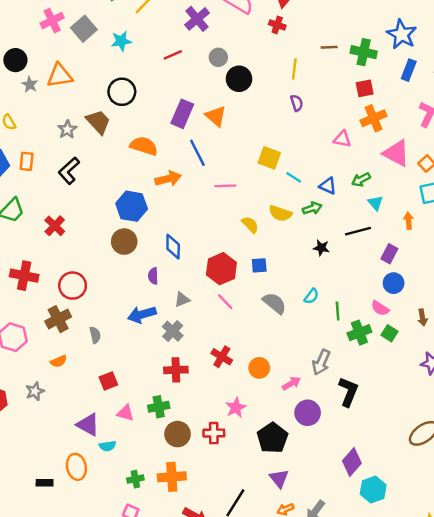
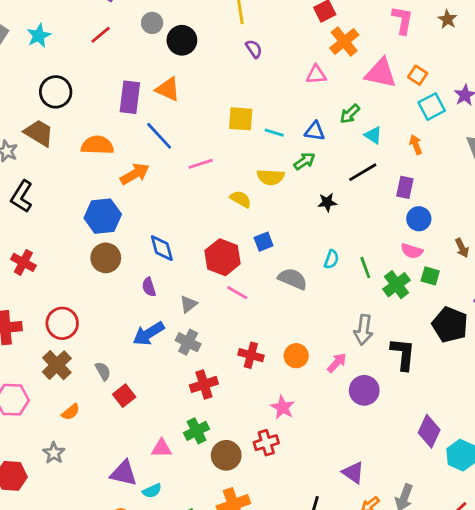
red square: (108, 381) -> (124, 396), moved
black pentagon: (272, 438) -> (450, 325), moved

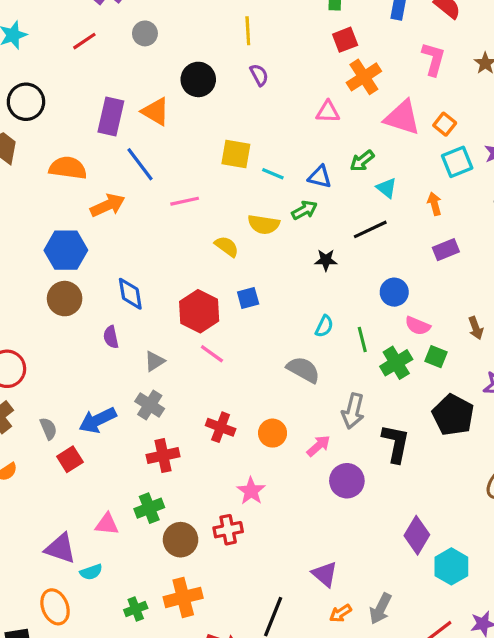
black circle: (182, 40) -> (198, 79), moved
purple rectangle: (405, 187) -> (446, 250), moved, turned 50
blue circle: (419, 219) -> (394, 292), moved
gray semicircle: (293, 279) -> (303, 370), moved
blue arrow: (149, 334) -> (98, 420), moved

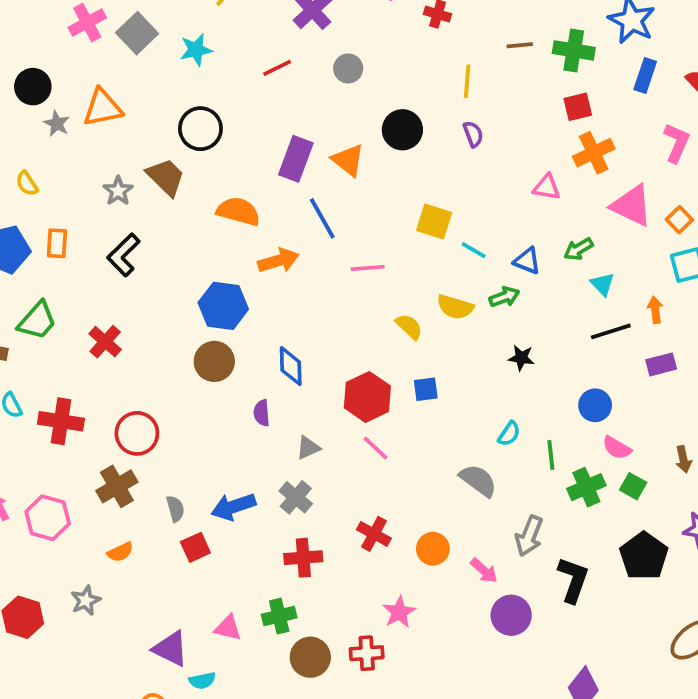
black line: (370, 229) -> (611, 331), moved
pink arrow: (319, 446) -> (484, 571), turned 75

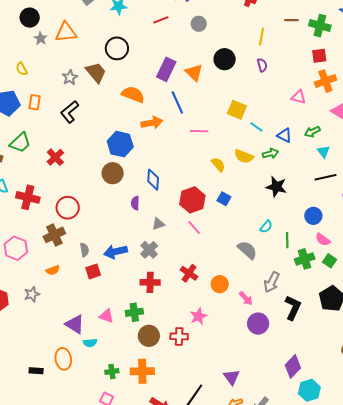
black star: (521, 358) -> (276, 187), size x1.5
blue square: (426, 389) -> (224, 199), turned 32

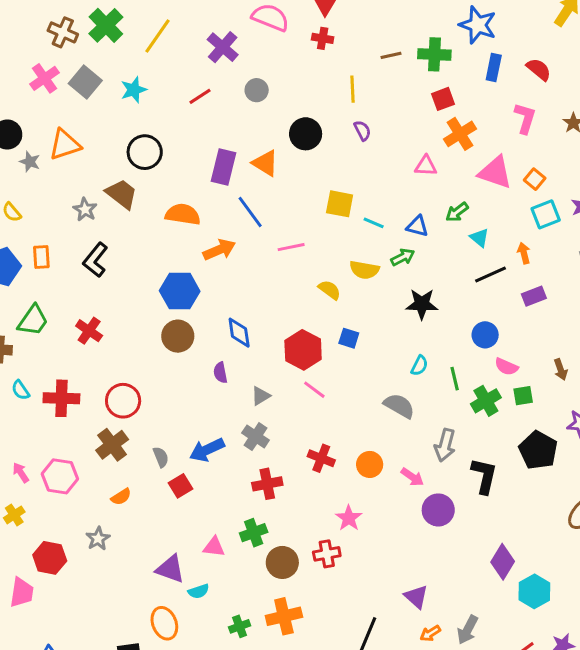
green square: (330, 261) -> (523, 396), turned -32

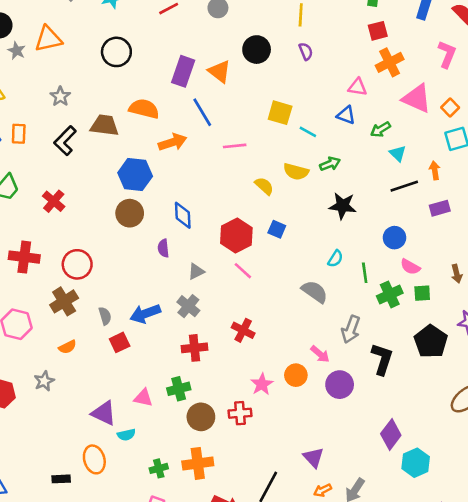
brown trapezoid: (122, 194) -> (105, 125), moved, turned -36
blue triangle: (417, 226) -> (346, 115), moved
orange circle: (370, 464) -> (296, 375), moved

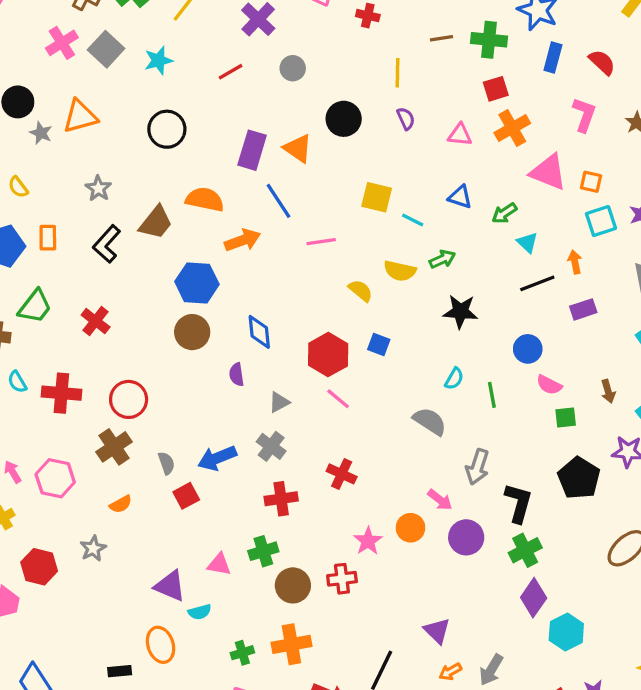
pink triangle: (358, 87) -> (460, 135), moved
orange square: (450, 108) -> (591, 182), turned -30
brown trapezoid: (105, 125) -> (156, 223), turned 124
green cross: (390, 294) -> (525, 550), moved

